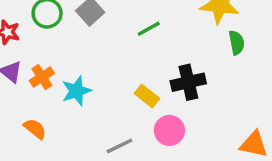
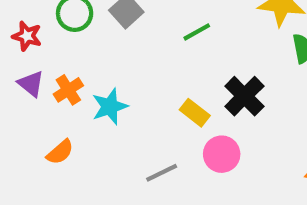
black cross: (188, 82) -> (244, 96), turned -32
orange semicircle: (35, 129) -> (60, 152), turned 100

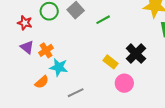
green line: (197, 32) -> (103, 20), moved
cyan star: (110, 106) -> (59, 67), moved, turned 30
gray line: (162, 173) -> (76, 93), moved

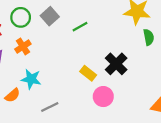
orange cross: (46, 50) -> (23, 46), moved

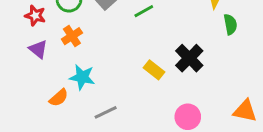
pink circle: (103, 97) -> (188, 117), moved

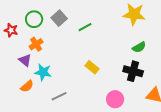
green semicircle: (230, 24) -> (139, 47), moved, turned 72
purple triangle: (38, 49) -> (25, 60), moved
black cross: (189, 58) -> (133, 71), moved, turned -30

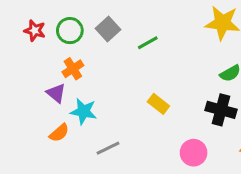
red star: (11, 30) -> (35, 31), moved

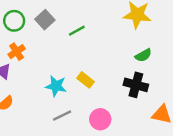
cyan star: (84, 111) -> (56, 86), moved
gray line: (108, 148) -> (62, 116), moved
pink circle: (194, 153) -> (100, 119), moved

